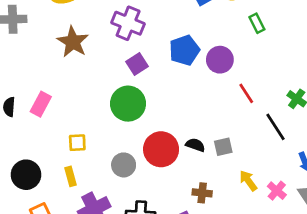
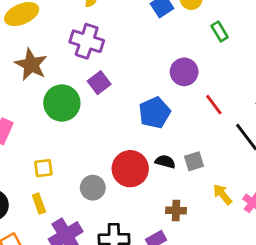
blue pentagon: (184, 50) -> (154, 113), moved
green circle: (128, 104) -> (62, 103), moved

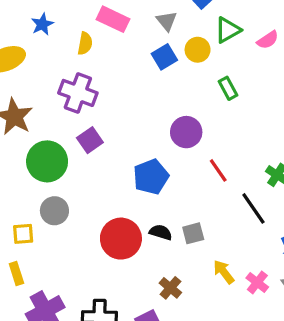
gray circle: (93, 188) -> (54, 211), moved
brown cross: (176, 210) -> (170, 288), turned 36

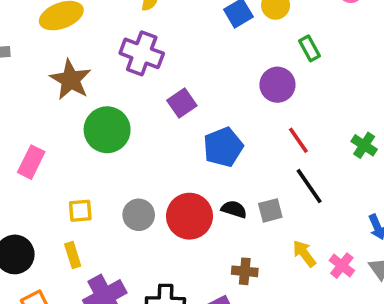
purple circle: (186, 132) -> (277, 85), moved
purple square: (90, 140) -> (182, 103), moved
black line: (253, 208) -> (309, 186), moved
gray circle: (54, 211) -> (139, 215), moved
brown cross: (170, 288) -> (245, 271), turned -35

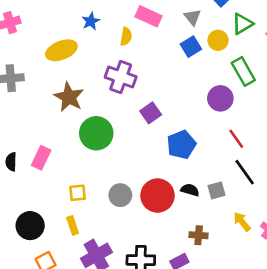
green rectangle: (309, 48) -> (243, 71), size x1.5

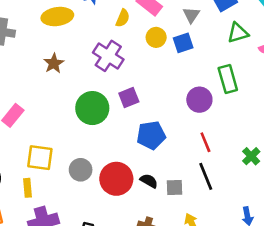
yellow circle: (218, 40) -> (156, 37), moved
brown star: (69, 97) -> (54, 63), size x0.7
green circle: (96, 133) -> (92, 108), moved
yellow square: (78, 193) -> (40, 158), size x1.5

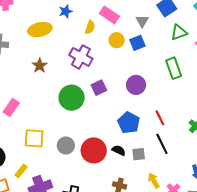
purple circle: (199, 100) -> (136, 85), moved
blue pentagon: (151, 135) -> (129, 123), moved, turned -30
yellow rectangle: (28, 188) -> (21, 171), moved, turned 48

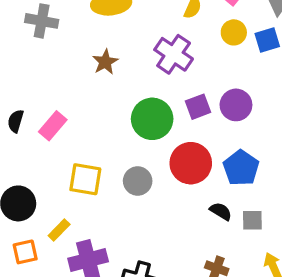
purple circle: (136, 85) -> (236, 105), moved
gray circle: (66, 146) -> (138, 181), moved
red circle: (94, 150) -> (191, 163), moved

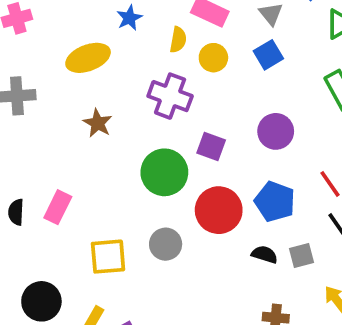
yellow circle: (234, 32) -> (213, 58), moved
purple circle: (236, 105) -> (276, 131), moved
purple square: (198, 107) -> (211, 146), turned -35

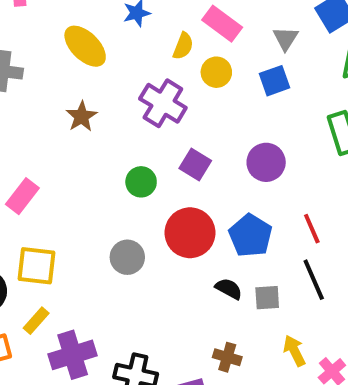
yellow ellipse: (88, 58) -> (85, 46), turned 54
green circle: (164, 172) -> (141, 182), size x0.6
yellow square: (108, 257) -> (36, 266), moved

